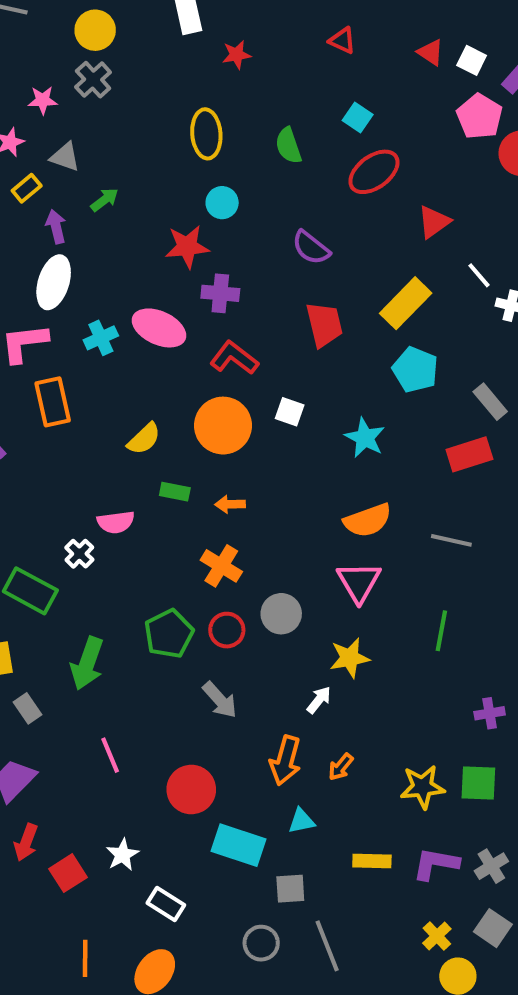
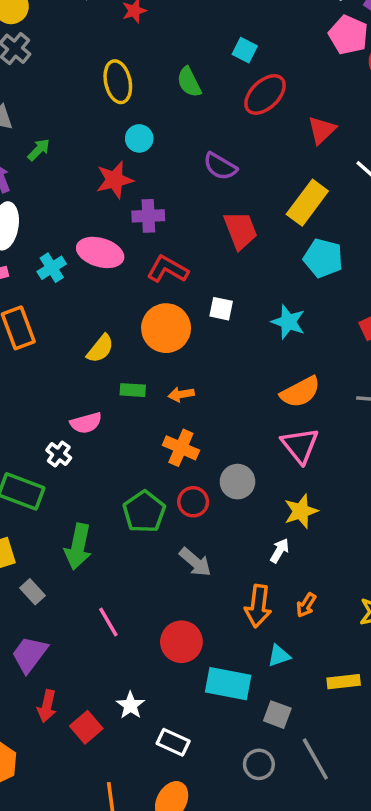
gray square: (290, 889) -> (277, 715), turned 32

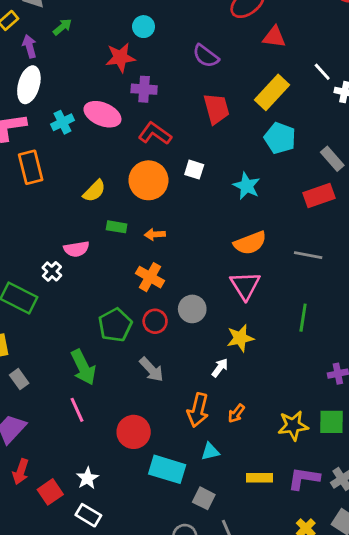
red triangle: (322, 130) -> (274, 37), moved, turned 45
green arrow: (78, 546) -> (83, 367), moved, turned -44
white rectangle: (173, 742) -> (88, 515), moved

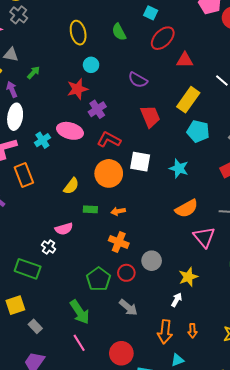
purple cross: (144, 89) -> (97, 109), turned -30
white square: (194, 170) -> (140, 162), size x1.5
pink triangle: (245, 286) -> (204, 237), moved
orange arrow: (236, 413) -> (192, 331), turned -32

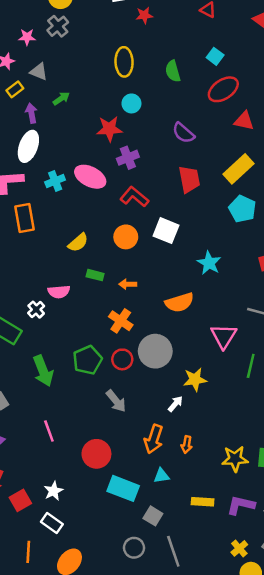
cyan star: (179, 168) -> (209, 263), moved
orange circle: (109, 173) -> (126, 237), size x0.7
orange semicircle: (187, 208) -> (179, 302), moved
gray circle: (152, 261) -> (155, 351), size x1.4
green arrow: (80, 312) -> (43, 371), moved

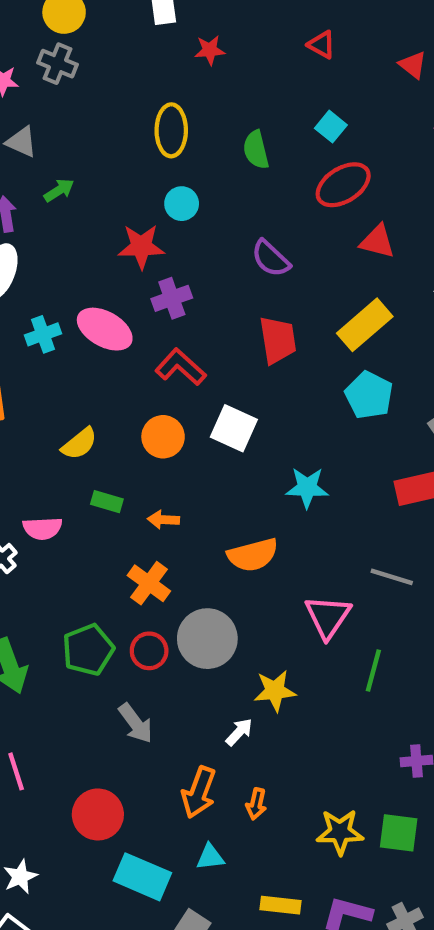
gray cross: (58, 26) -> (58, 64), turned -30
cyan star: (209, 263) -> (307, 488), turned -30

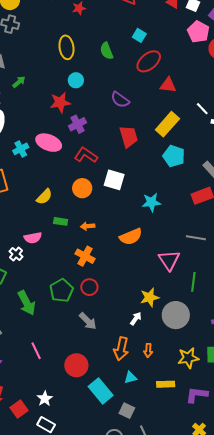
gray circle: (207, 639) -> (176, 315), moved
cyan rectangle: (142, 877) -> (101, 391), turned 35
yellow rectangle: (280, 905) -> (166, 384), moved

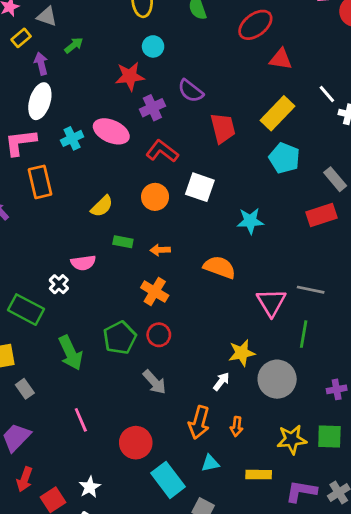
purple semicircle: (120, 100) -> (191, 91), moved
orange semicircle: (131, 237) -> (220, 267), turned -140
gray line: (196, 238) -> (311, 290), moved

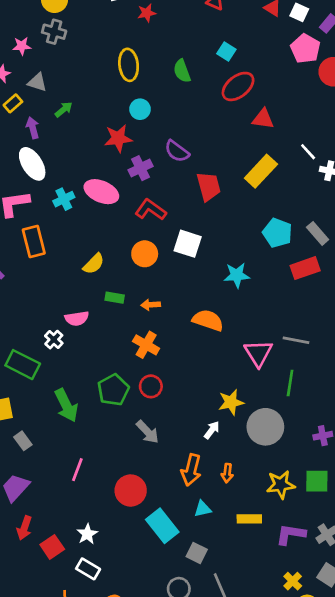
white ellipse: (40, 101) -> (32, 164), turned -48
cyan pentagon: (284, 158) -> (277, 233), moved
pink line: (81, 420) -> (77, 470), turned 45

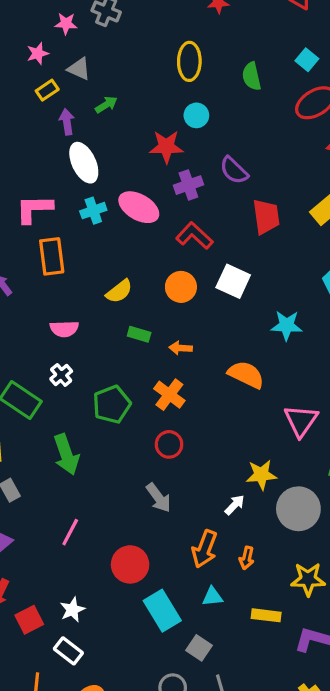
white ellipse: (32, 164) -> (84, 163), moved
pink semicircle: (77, 318) -> (64, 329), moved
green pentagon: (113, 390) -> (112, 404), moved

